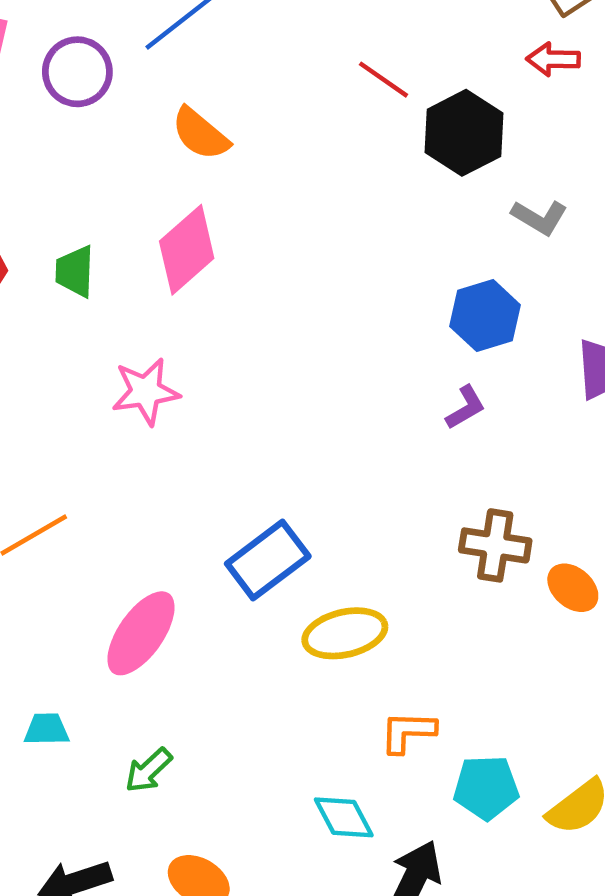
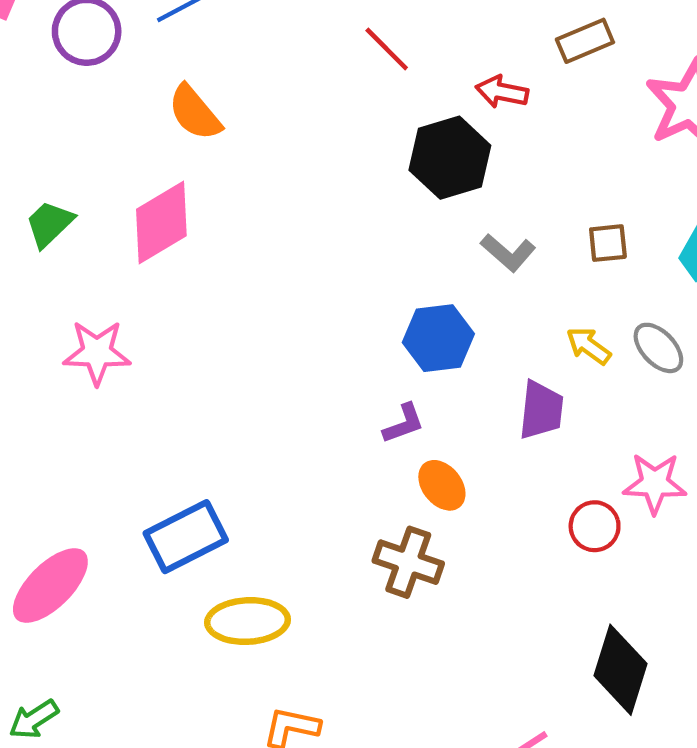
red arrow: (553, 59) -> (502, 92), moved
red line: (384, 80) -> (387, 49), moved
green trapezoid: (75, 271) -> (49, 224), turned 34
orange ellipse: (573, 588) -> (442, 485), moved

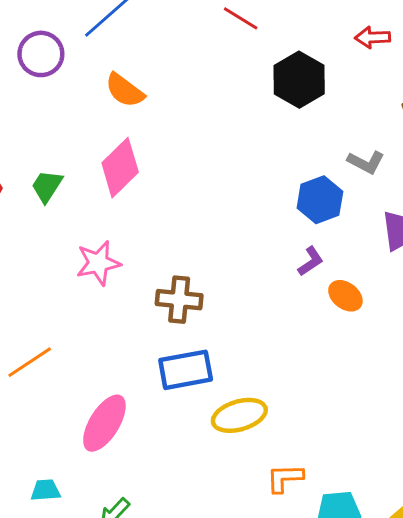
red arrow: (502, 92) -> (373, 37), moved
gray L-shape: (508, 253) -> (366, 162), moved
blue rectangle: (186, 537) -> (186, 370), turned 30
brown cross: (408, 562) -> (179, 300), moved

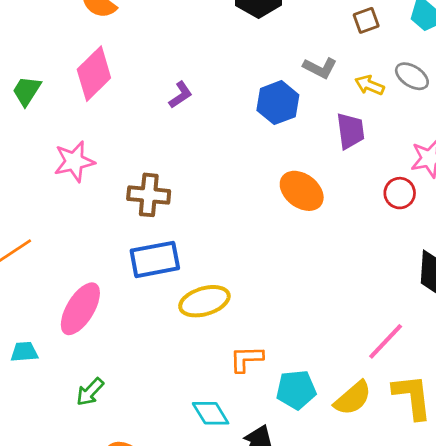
purple L-shape: (311, 261) -> (181, 95), moved
orange ellipse: (345, 296) -> (302, 191), size x1.4
cyan trapezoid: (46, 490) -> (24, 352), moved

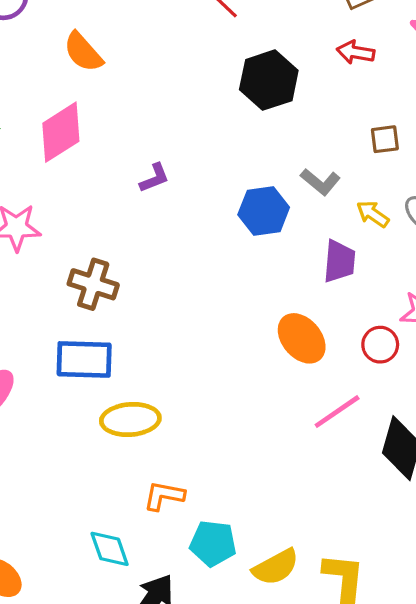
orange ellipse: (302, 191) -> (302, 338), moved
pink line: (386, 341) -> (337, 412), moved

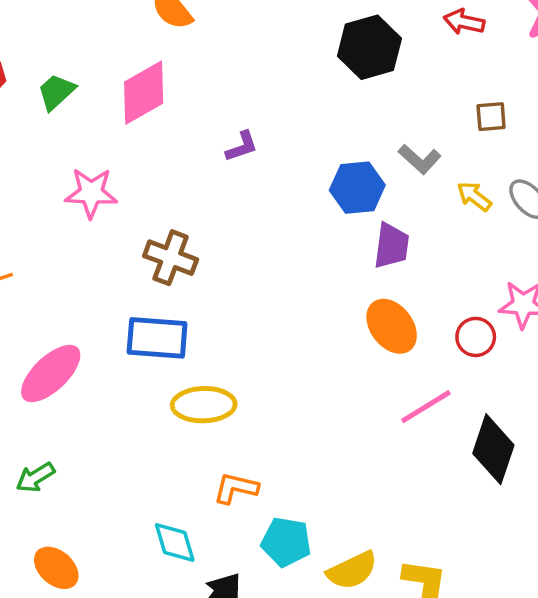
purple trapezoid: (339, 261) -> (392, 246), moved

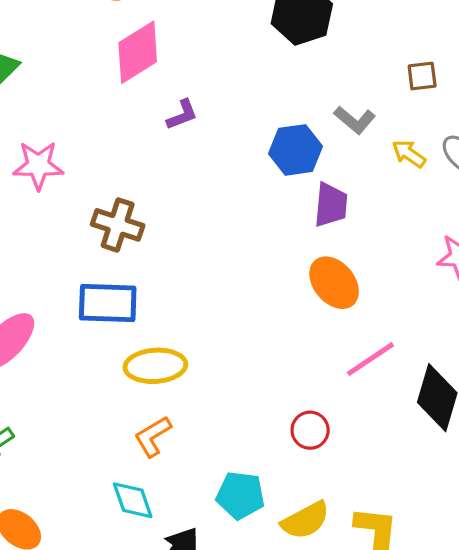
pink diamond: (144, 93) -> (138, 52), moved
red circle: (476, 337) -> (310, 430), moved
orange L-shape: (236, 488) -> (153, 436), moved, turned -42

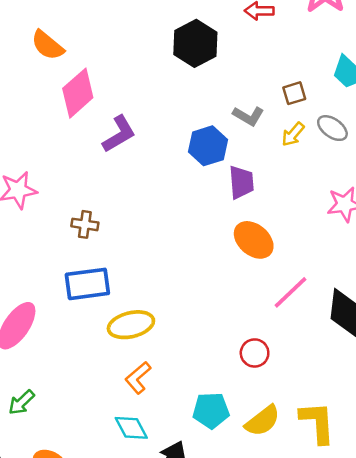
brown square: (422, 76) -> (294, 93), moved
purple L-shape: (182, 115) -> (119, 134), size x1.5
yellow arrow: (409, 154) -> (293, 134), turned -75
brown cross: (118, 225) -> (85, 224), size x0.7

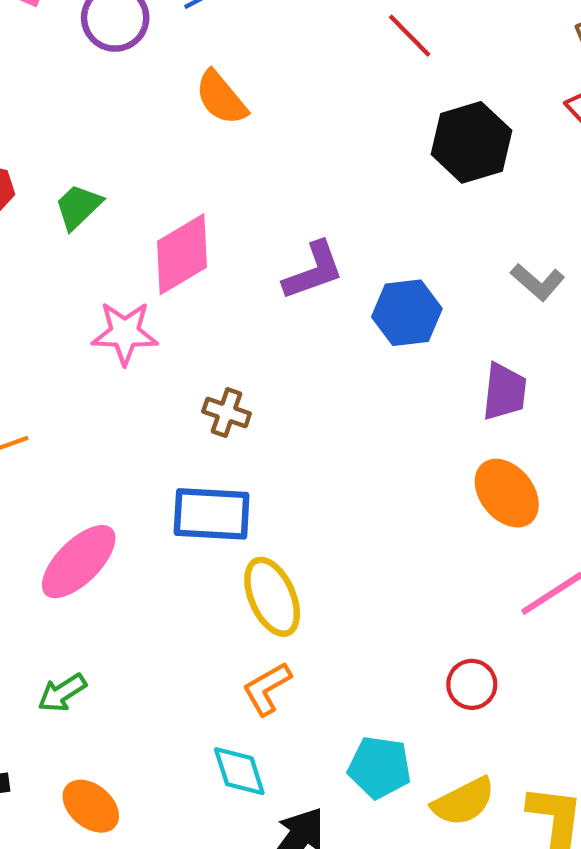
pink diamond: (78, 93) -> (182, 254), moved
blue hexagon: (208, 146) -> (407, 313), moved
yellow ellipse: (131, 325) -> (272, 597), turned 69

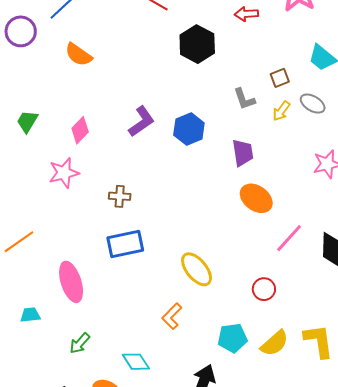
pink diamond: (182, 254) -> (80, 130), size x0.7
gray L-shape: (538, 282) -> (244, 99), turned 45
pink ellipse: (79, 562) -> (71, 282), turned -48
yellow ellipse: (272, 597) -> (197, 269), moved
cyan diamond: (239, 771) -> (136, 362), moved

